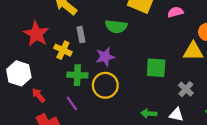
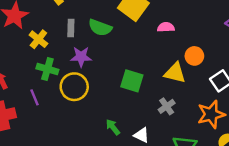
gray rectangle: (81, 35) -> (71, 28), moved
gray cross: (186, 89) -> (167, 106), moved
green arrow: (149, 113) -> (113, 127), turned 35

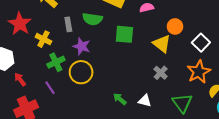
purple star: (81, 57) -> (82, 46), turned 30
green cross: (47, 69) -> (56, 62), turned -30
yellow triangle: (175, 73) -> (162, 44), turned 36
green square: (132, 81) -> (124, 34), moved

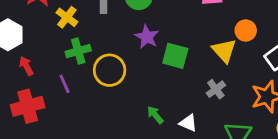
green square: (124, 34) -> (175, 56), moved
purple star: (82, 46) -> (147, 37), moved

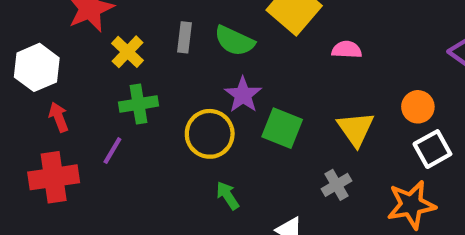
orange circle: (246, 30) -> (418, 107), moved
yellow circle: (110, 70) -> (210, 134), moved
purple line: (65, 84) -> (112, 151), turned 48
green arrow: (155, 115) -> (228, 196), moved

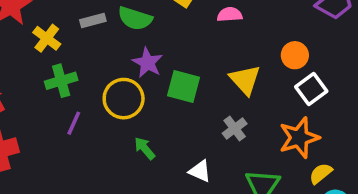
gray rectangle: (184, 37) -> (93, 21), turned 75
purple line: (112, 151) -> (74, 123), moved

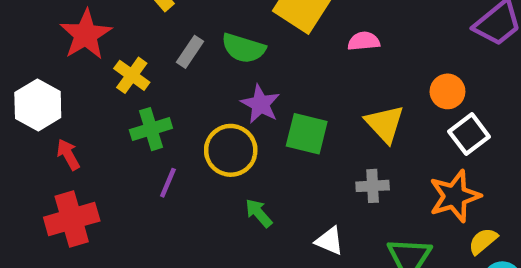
gray rectangle: (93, 21) -> (190, 52), turned -40
gray cross: (235, 129) -> (373, 186), turned 35

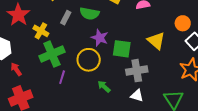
green cross: (151, 129) -> (52, 54), size x1.4
gray cross: (373, 186) -> (137, 71), moved, size x1.5

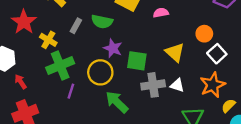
green arrow: (104, 87) -> (117, 102), size x1.6
white triangle: (137, 96) -> (177, 85), moved

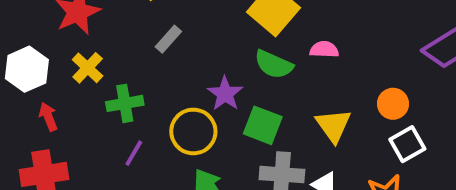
green semicircle: (102, 22) -> (274, 64), moved
yellow cross: (48, 40) -> (88, 68), moved
green cross: (60, 65) -> (125, 103), size x0.7

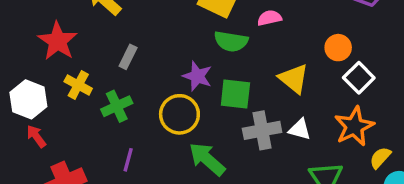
gray rectangle: (168, 39) -> (128, 57), moved
red arrow: (48, 117) -> (36, 136), moved
purple line: (134, 153) -> (128, 160), moved

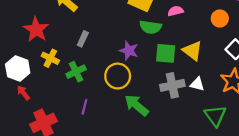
orange circle: (338, 48) -> (220, 18), moved
green square: (235, 94) -> (166, 53), moved

